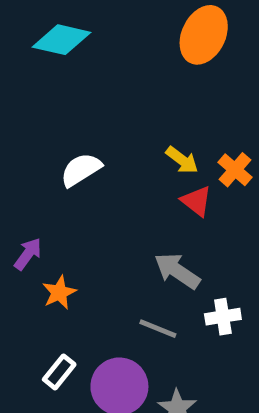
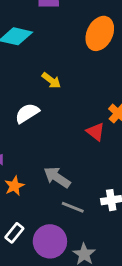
yellow arrow: (182, 160) -> (51, 80), moved
gray arrow: (177, 271) -> (57, 177), moved

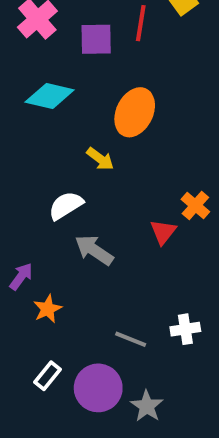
orange ellipse: (100, 33) -> (135, 112), moved
red triangle: (96, 132) -> (163, 232), turned 30
gray arrow: (57, 177) -> (94, 250), moved

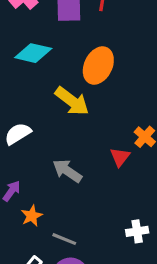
yellow arrow: (100, 159) -> (72, 101), size x1.6
white semicircle: (66, 206) -> (18, 134), moved
gray line: (131, 339) -> (64, 239), moved

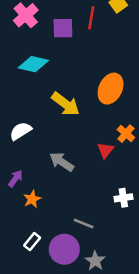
orange ellipse: (98, 66) -> (111, 89), moved
white cross: (137, 231) -> (123, 198), moved
gray line: (64, 239) -> (84, 224), moved

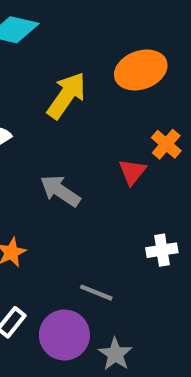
orange ellipse: (111, 89) -> (141, 70), turned 44
yellow arrow: (66, 104) -> (67, 95), turned -92

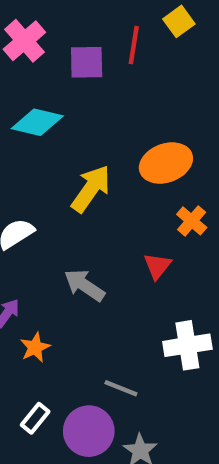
orange cross: (166, 144) -> (192, 221), moved
white cross: (162, 250) -> (187, 345), size x1.5

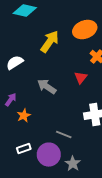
white rectangle: (35, 418) -> (24, 149), turned 32

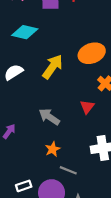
white semicircle: (15, 63) -> (14, 72), moved
orange star: (24, 116) -> (53, 149), moved

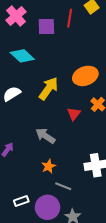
cyan diamond: (25, 32) -> (22, 56), turned 30
red triangle: (87, 107) -> (74, 114), moved

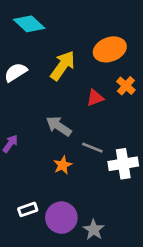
red triangle: (74, 114) -> (95, 98), turned 32
gray line: (63, 186) -> (92, 148), moved

